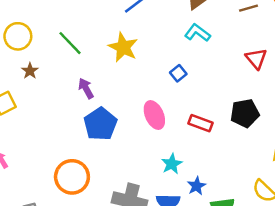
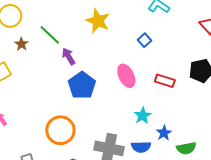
green line: (70, 43) -> (50, 35), moved

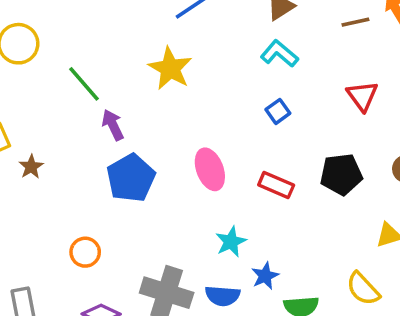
blue square: (144, 40) -> (278, 111), moved
brown star: (21, 44) -> (31, 167), moved
orange circle: (60, 130) -> (85, 252), size x0.6

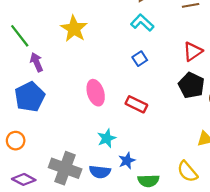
red triangle: (362, 96) -> (193, 51), turned 30
black pentagon: (341, 174) -> (191, 85), moved, turned 30
blue pentagon: (131, 178) -> (30, 97), moved

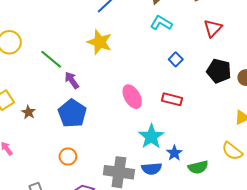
red triangle: (193, 51) -> (213, 28), moved
blue square: (140, 59) -> (176, 59), moved
cyan star: (107, 138) -> (151, 136), size x1.4

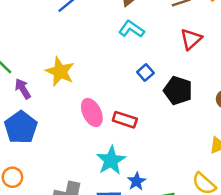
yellow star: (100, 42) -> (60, 72), moved
black pentagon: (219, 71) -> (178, 91), moved
red rectangle: (172, 99) -> (125, 120), moved

